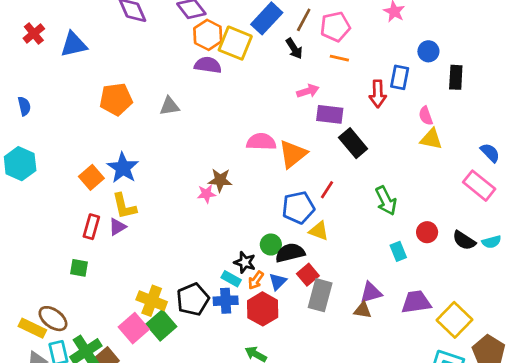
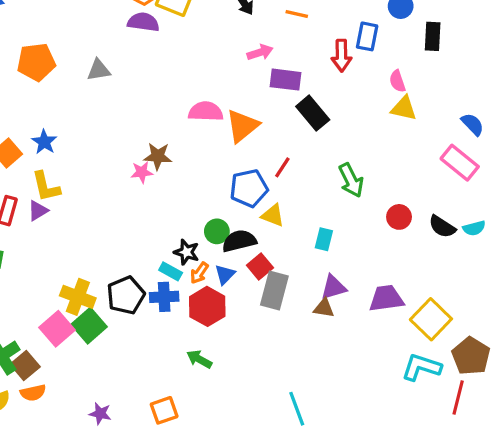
blue star: (123, 168) -> (44, 142), size x0.7
cyan rectangle: (398, 251) -> (324, 239), moved, turned 36

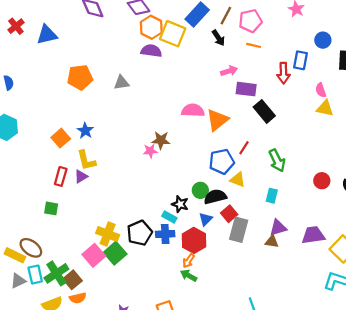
green arrow: (351, 180) -> (277, 160), moved
orange arrow: (199, 273) -> (189, 261), moved

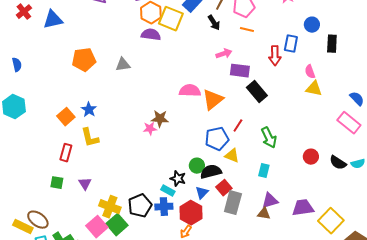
purple triangle: (81, 176) -> (85, 184), moved, turned -32

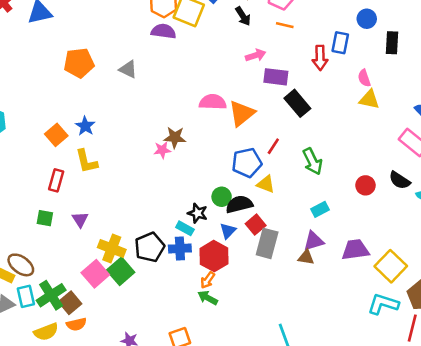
gray triangle: (123, 65) -> (128, 69), turned 35
black semicircle: (338, 163) -> (400, 180), moved
cyan rectangle: (264, 171) -> (320, 209), moved, turned 48

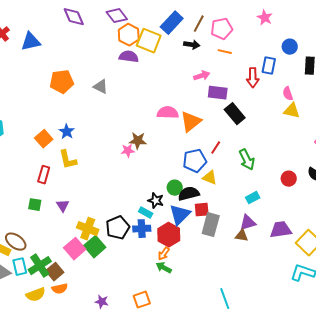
black arrow: (243, 16) -> (192, 45), turned -49
red square: (256, 225) -> (202, 210), turned 35
blue triangle: (228, 231) -> (180, 215), size x1.6

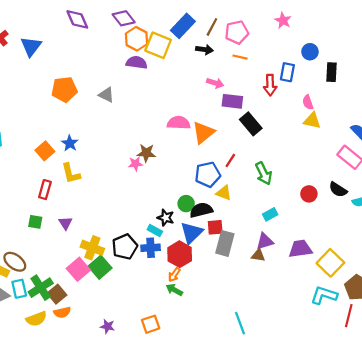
blue triangle: (31, 42) -> (31, 46), turned -40
pink arrow: (202, 76) -> (215, 83), turned 35

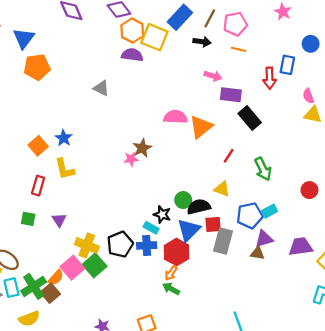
orange pentagon: (64, 89) -> (37, 67), moved
brown star: (146, 153) -> (142, 148), turned -30
blue pentagon: (208, 175) -> (250, 216), moved
orange semicircle: (62, 312) -> (56, 278), moved, turned -35

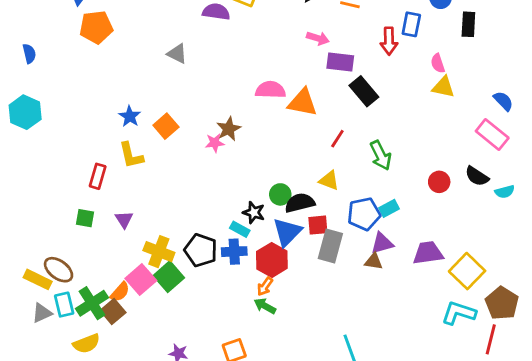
orange triangle: (201, 127) -> (303, 102), turned 50
orange square: (38, 146) -> (166, 126), moved
black pentagon: (120, 244) -> (201, 250), turned -30

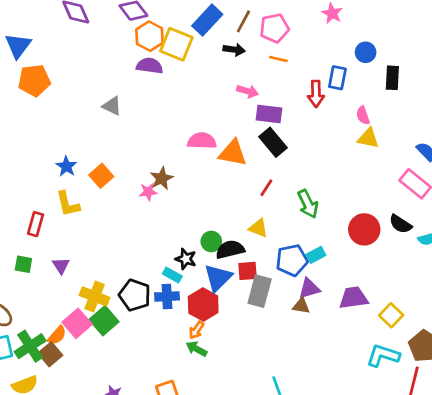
black rectangle: (364, 91) -> (273, 142), moved
red circle: (439, 182) -> (364, 229), size x1.5
yellow square: (467, 271) -> (391, 315), size x0.7

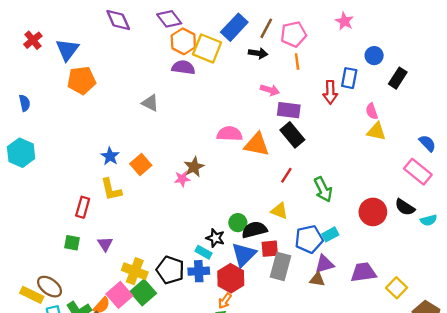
orange line: (278, 59) -> (297, 61), turned 70
black rectangle: (392, 78) -> (398, 78), turned 30

